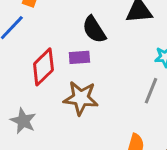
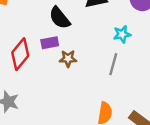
brown star: (81, 98) -> (68, 59), moved, size x0.6

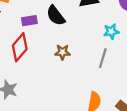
purple rectangle: (50, 43) -> (29, 21), moved

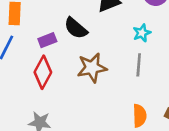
brown star: (62, 52) -> (92, 68), size x1.6

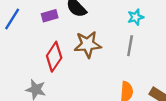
red diamond: (43, 72) -> (54, 57), moved

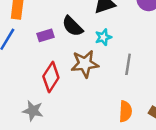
cyan star: (136, 17) -> (103, 37), moved

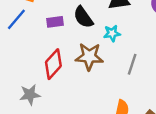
gray star: (33, 111) -> (30, 95), turned -30

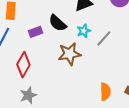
red diamond: (53, 64) -> (23, 65), moved
gray line: (132, 64) -> (104, 38), moved, turned 36

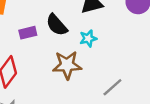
gray line: (104, 38) -> (112, 87), moved

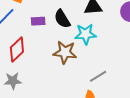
cyan star: (88, 38) -> (85, 34), size x1.5

